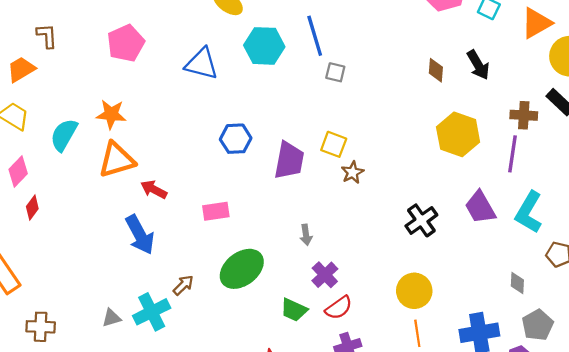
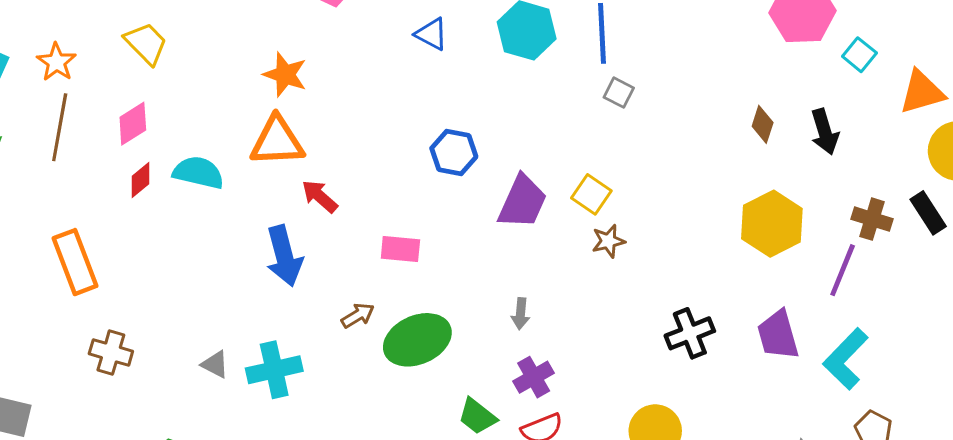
blue triangle: (202, 64) -> (431, 34), size x0.7
cyan semicircle: (64, 135) -> (198, 173), moved, turned 60
brown arrow: (183, 285) -> (358, 315), moved
gray triangle: (111, 318) -> (215, 364), turned 30

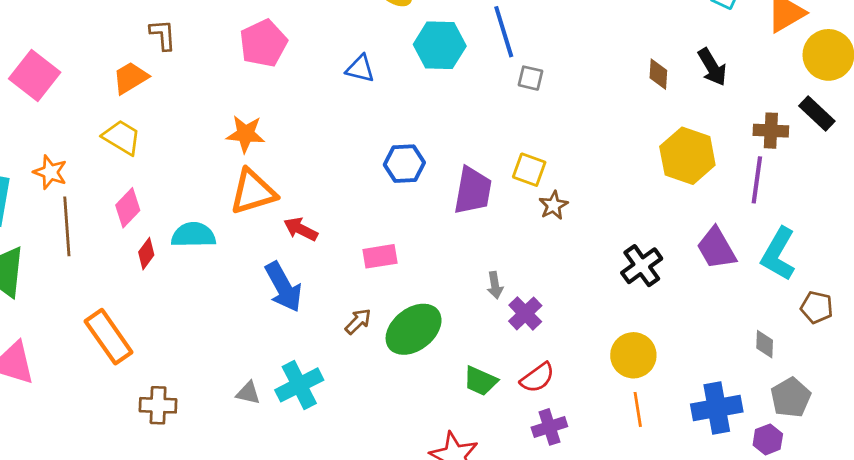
purple cross: (534, 377) -> (525, 313), moved

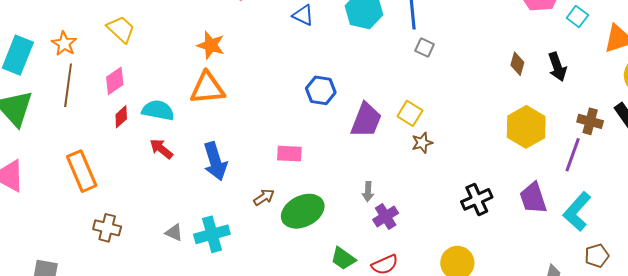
red arrow: (301, 229) -> (161, 149), moved
brown pentagon: (817, 307) -> (597, 256), turned 30

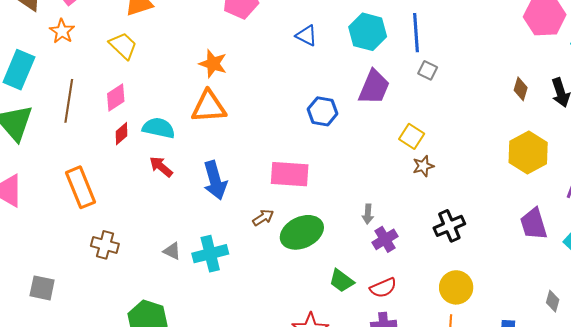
orange star: (64, 44) -> (62, 31), moved
purple trapezoid: (366, 120) -> (374, 87), moved
pink rectangle: (289, 154) -> (290, 174), size x1.5
black cross: (477, 199) -> (449, 226), moved

